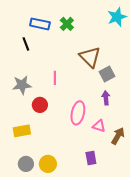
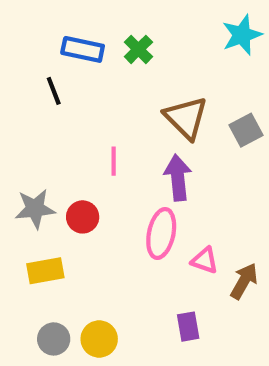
gray square: (107, 74) -> (246, 130), moved
gray star: (22, 85) -> (35, 209), moved
purple arrow: (106, 98) -> (178, 178), moved, size x1.5

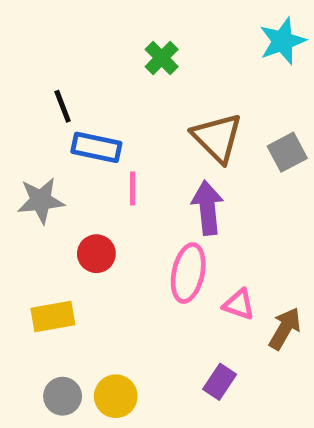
blue rectangle: (83, 49) -> (96, 147), moved
gray star: (35, 209) -> (41, 201), moved
purple rectangle: (188, 327) -> (220, 382), turned 44

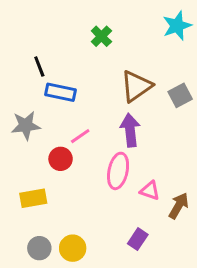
brown triangle: (217, 138) -> (136, 86), turned 40
pink line: (133, 188) -> (80, 136), moved, turned 55

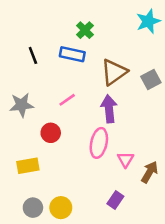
blue rectangle: (61, 92) -> (72, 54), moved
pink line: (80, 136) -> (67, 100), moved
pink triangle: (150, 191) -> (125, 159), turned 42

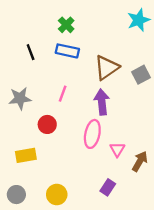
green cross: (85, 30) -> (66, 25), moved
pink line: (67, 100) -> (63, 94), turned -35
gray circle: (33, 208) -> (16, 195), moved

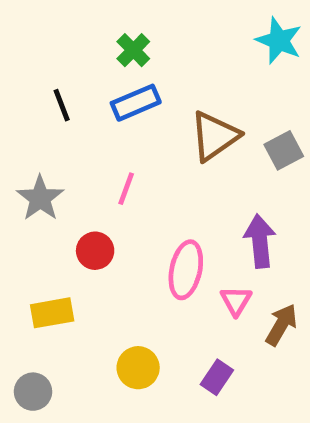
cyan star: (139, 20) -> (279, 41), turned -30
blue rectangle: (67, 51) -> (136, 103), turned -35
gray star: (20, 98) -> (40, 198), turned -30
purple arrow: (102, 102) -> (260, 241), moved
yellow circle: (57, 195) -> (138, 368), moved

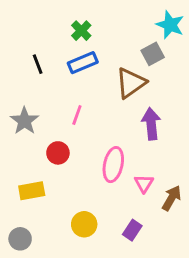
gray square: (284, 150) -> (153, 54), moved
purple arrow: (260, 241) -> (151, 124), moved

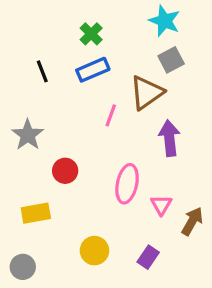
cyan star: (170, 25) -> (165, 21), moved
pink line: (77, 115) -> (111, 115), moved

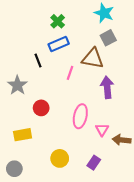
black line: (42, 71) -> (38, 61), moved
brown triangle: (147, 93) -> (93, 58), turned 45
brown arrow: (192, 221) -> (122, 140), turned -114

